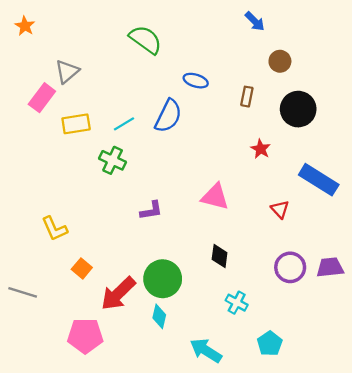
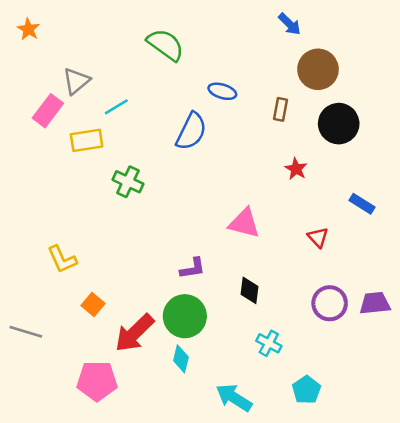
brown circle: (280, 61) -> (318, 69), size x1.6
cyan line: (124, 124) -> (116, 107), moved
blue rectangle: (319, 180) -> (362, 204), size x0.6
purple L-shape: (151, 210) -> (193, 268), moved

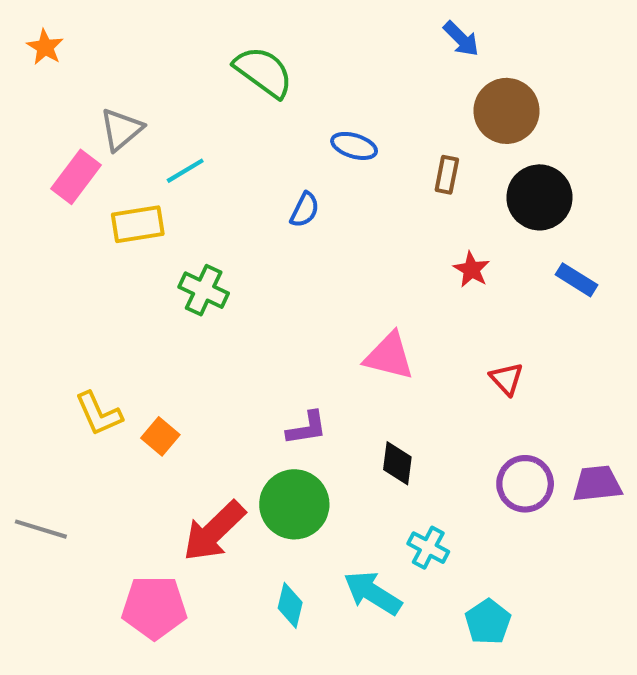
blue semicircle: (191, 131) -> (305, 210), size x0.6
blue rectangle: (362, 204) -> (577, 280), moved
orange square: (93, 305) -> (160, 436), moved
cyan diamond: (181, 359) -> (290, 605), moved
cyan arrow: (234, 398) -> (373, 593), moved

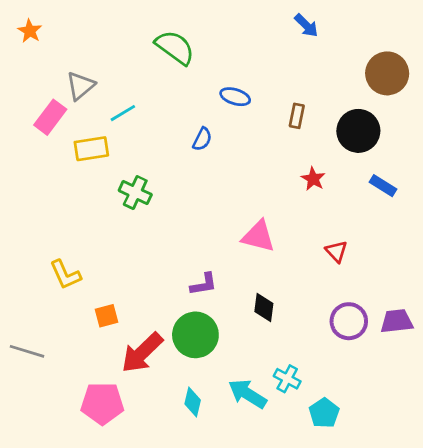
brown circle: (507, 111) -> (387, 73), moved
orange square: (160, 436) -> (106, 316), moved, turned 35
cyan cross: (428, 548) -> (287, 379), moved

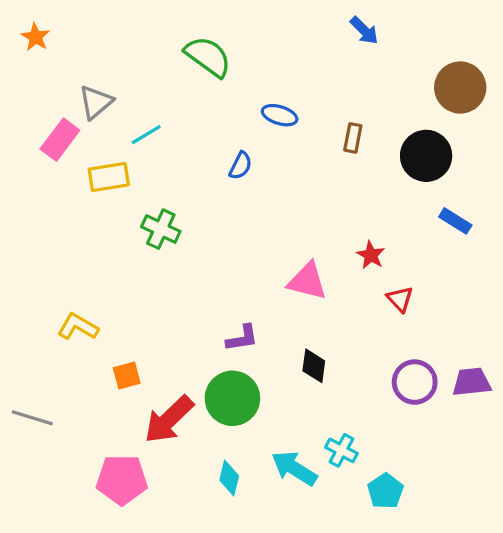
red star: (313, 179) -> (371, 255), moved
yellow L-shape: (65, 275) -> (78, 327), turned 144

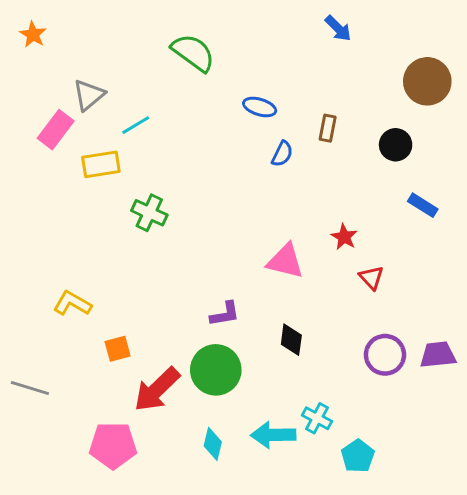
black circle: (426, 156) -> (396, 145), size x0.7
blue semicircle: (241, 166) -> (282, 154), moved
cyan arrow: (294, 468) -> (273, 435), turned -33

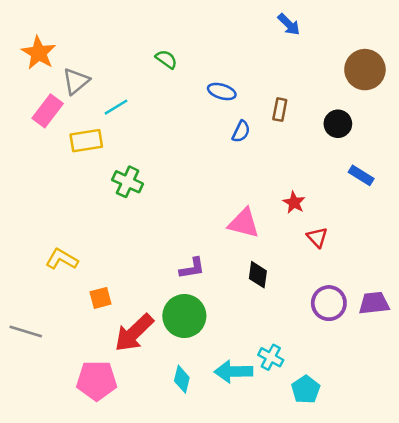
orange star: (33, 34) -> (39, 53), moved, size x1.5
green semicircle: (193, 53) -> (166, 59), moved, size x0.6
black diamond: (291, 340) -> (258, 275), moved

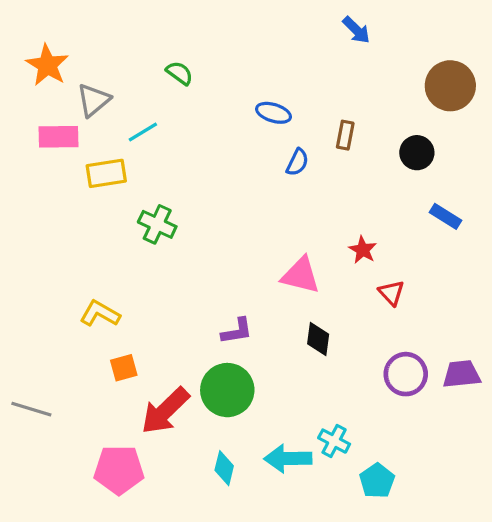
green semicircle: (166, 59) -> (180, 73), moved
pink rectangle: (48, 111) -> (58, 137), turned 52
yellow L-shape: (62, 259) -> (100, 314), moved

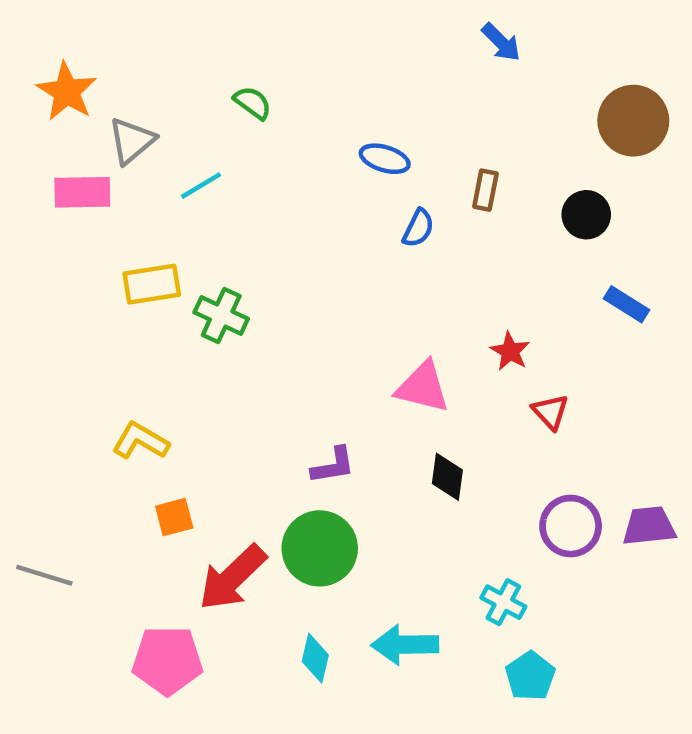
yellow rectangle: (106, 173) -> (152, 284), moved
cyan cross: (334, 441) -> (503, 602), moved

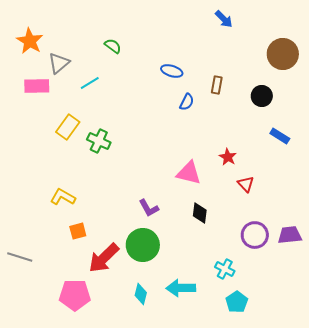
yellow rectangle: (152, 284) -> (68, 127), turned -45
purple L-shape: (333, 466) -> (149, 208), turned 70

